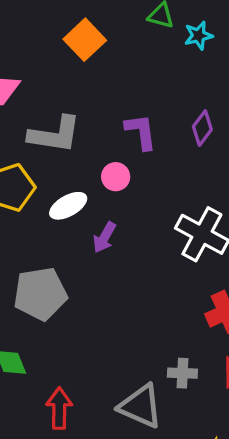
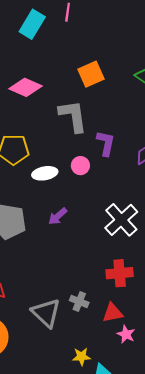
gray L-shape: (55, 134) -> (73, 116), moved, turned -126
purple arrow: (104, 237) -> (58, 216), moved

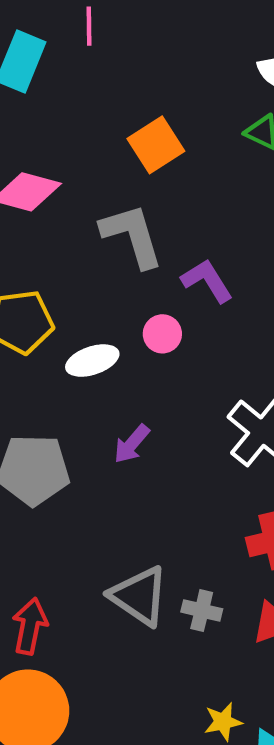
purple L-shape: (106, 143) -> (207, 281), turned -35
gray triangle: (46, 313) -> (139, 596), moved

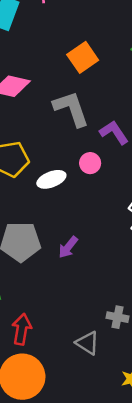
purple arrow: (132, 444) -> (68, 247), moved
gray triangle: (139, 596) -> (87, 343), moved, size x0.7

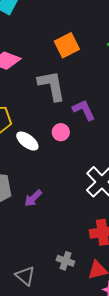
white ellipse: (51, 179) -> (27, 141), turned 50
gray triangle: (87, 343) -> (25, 276), moved

